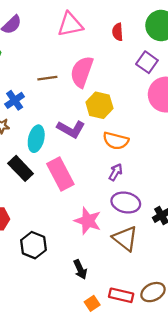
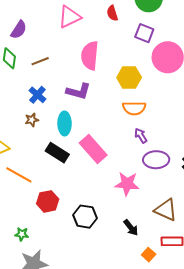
brown line: (47, 78) -> (40, 61), moved
yellow hexagon: (99, 105) -> (129, 78), moved
purple L-shape: (71, 129) -> (78, 91), moved
purple arrow: (116, 172) -> (141, 136), turned -49
brown triangle: (125, 238) -> (166, 210), moved

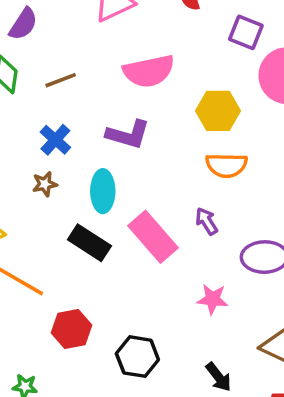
pink semicircle: (90, 56) -> (149, 71), turned -108
purple arrow: (141, 136) -> (207, 221), moved
pink star: (127, 184) -> (213, 299), size x0.7

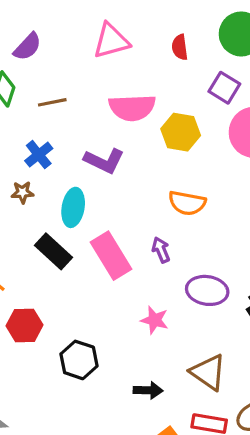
yellow hexagon: (218, 111) -> (181, 132), moved
black arrow: (219, 377) -> (148, 390), turned -60

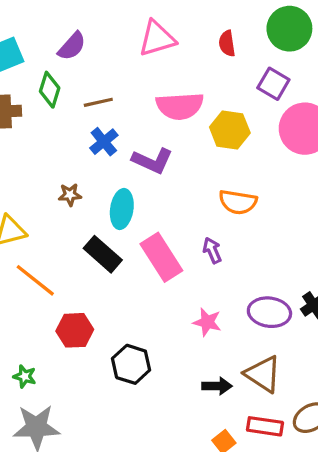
blue cross: (39, 155) -> (104, 142), moved
purple ellipse: (207, 290) -> (269, 312), moved
black arrow: (148, 390) -> (217, 386), moved

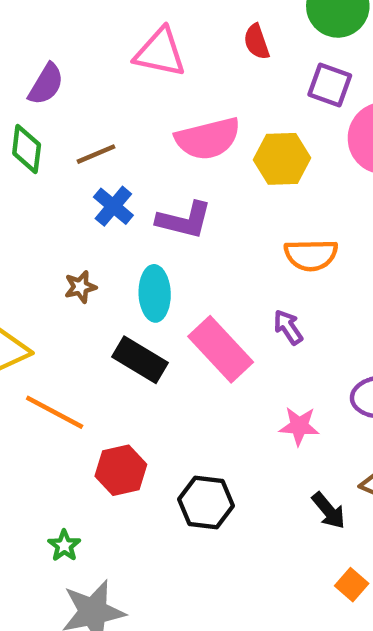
pink triangle: (157, 38) -> (160, 52), turned 39
green star: (25, 376) -> (64, 546), turned 30
black arrow: (217, 386) -> (329, 511), turned 60

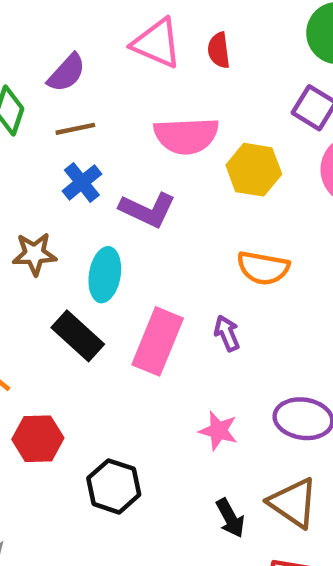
red semicircle: (257, 42) -> (219, 50), moved
purple semicircle: (46, 84) -> (67, 73), moved
brown star: (80, 287) -> (34, 254), size x1.4
pink rectangle: (221, 349) -> (158, 341), turned 54

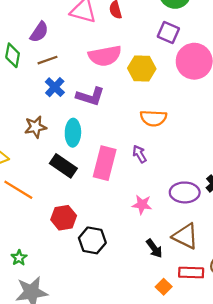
red hexagon: (38, 439) -> (64, 218), moved

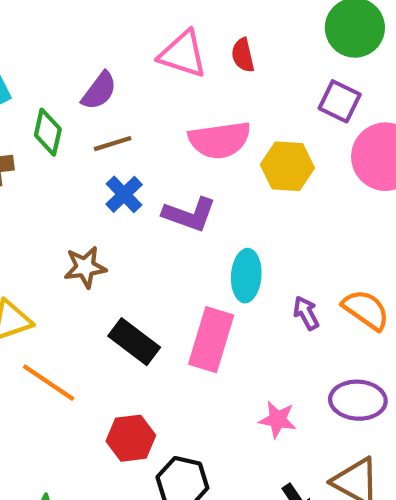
orange semicircle: (153, 118) -> (366, 310), moved, turned -150
cyan ellipse: (73, 133) -> (246, 276), moved
purple arrow: (140, 154) -> (306, 313), moved

